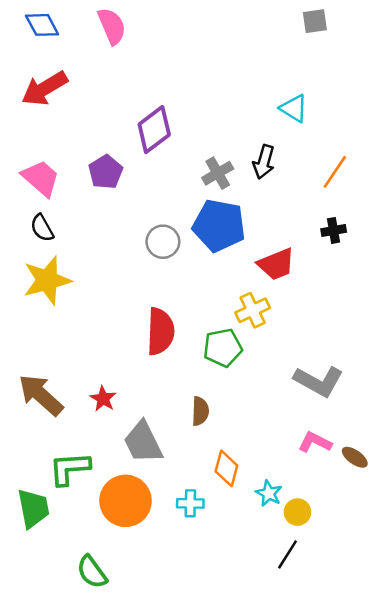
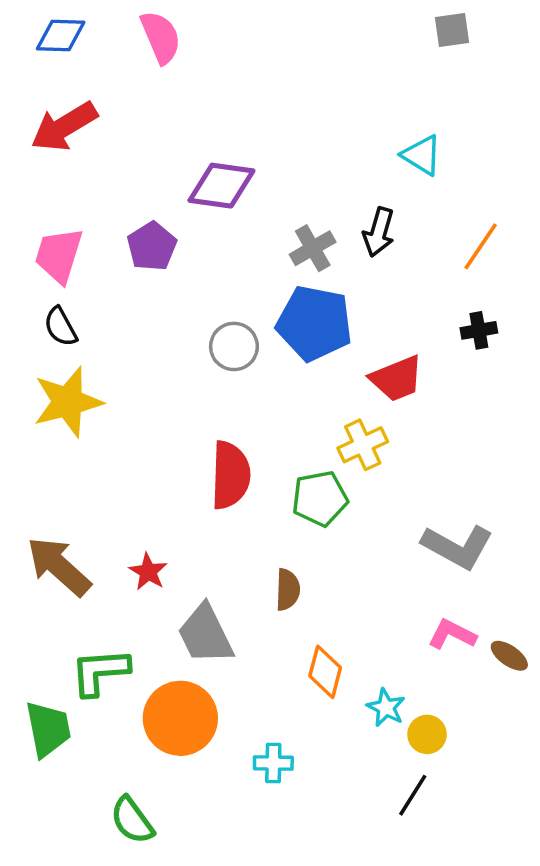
blue diamond: (42, 25) -> (61, 35), turned -60
purple diamond: (154, 130) -> (221, 186), turned 45
pink trapezoid: (41, 178) -> (59, 255), turned -114
cyan cross: (190, 503) -> (273, 763), moved

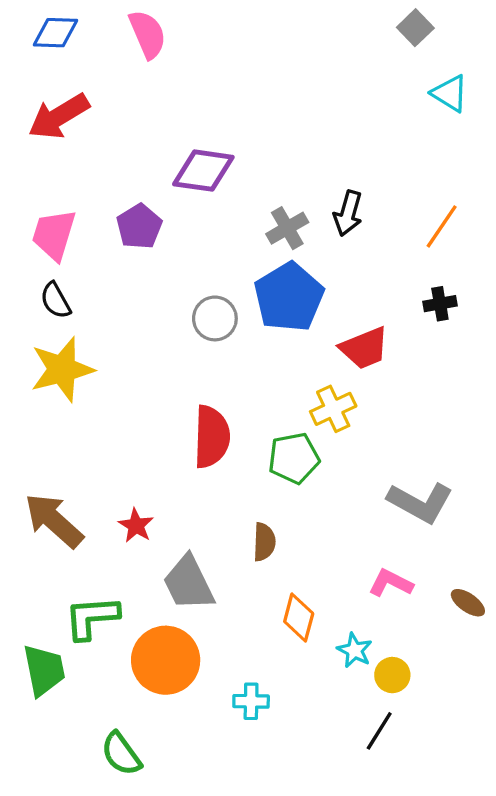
gray square: (452, 30) -> (415, 28), turned -36
cyan triangle: (422, 155) -> (450, 93), moved
blue pentagon: (314, 323) -> (289, 297), turned 30
pink L-shape: (452, 634) -> (391, 583), moved

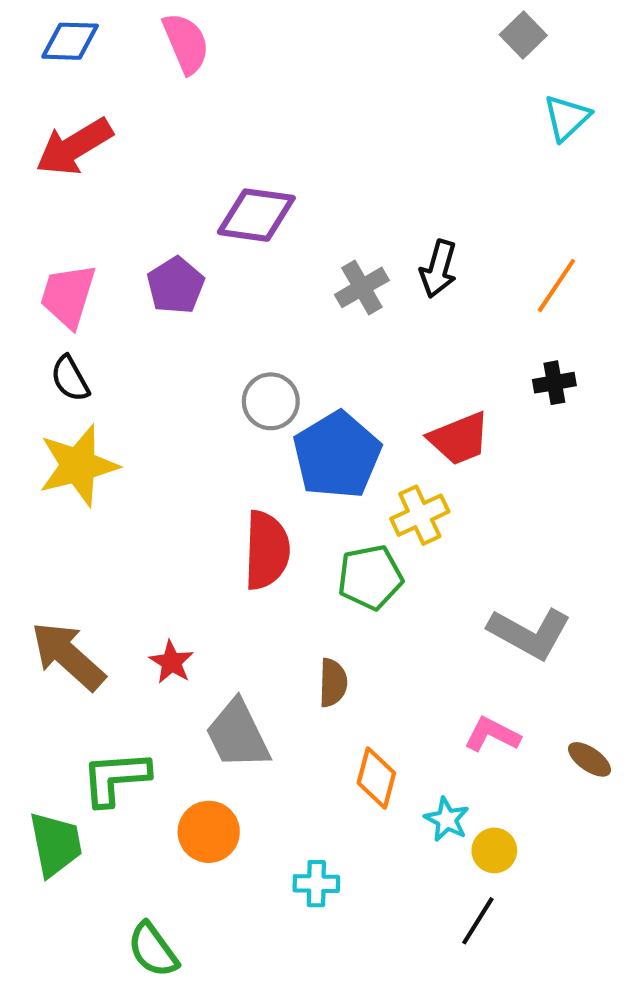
cyan triangle: (450, 93) -> (567, 118), turned 45
blue pentagon: (289, 297) -> (337, 455), moved
orange circle: (166, 660) -> (209, 832), size x0.7

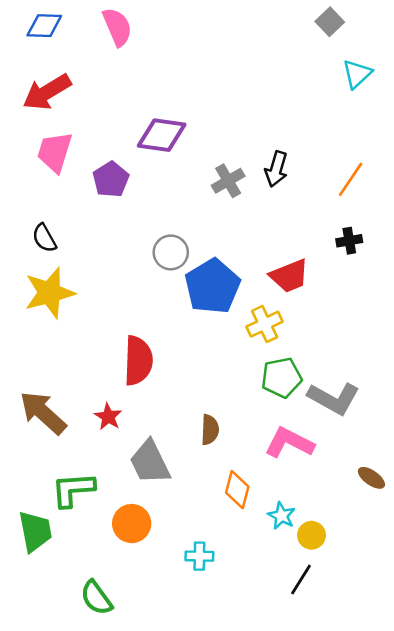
pink trapezoid: (68, 296) -> (55, 152), moved
red semicircle: (267, 550) -> (138, 361), moved
green pentagon: (370, 577) -> (282, 378), moved
pink L-shape: (492, 735) -> (289, 443), moved, size x1.4

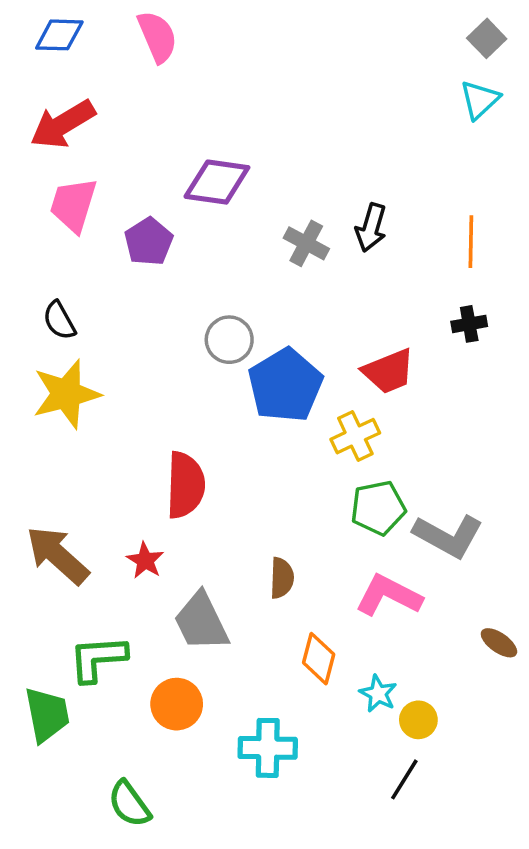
gray square: (330, 22) -> (487, 38), moved
orange line: (351, 179) -> (471, 242), turned -33
gray cross: (228, 181) -> (306, 243), turned -32
cyan cross: (199, 556) -> (268, 748), size x1.5

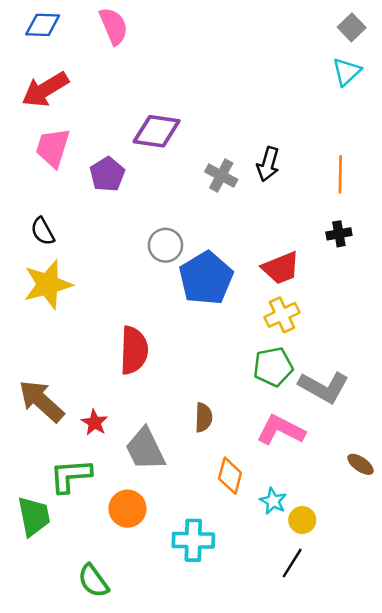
yellow cross: (355, 436) -> (282, 315), moved
red star: (145, 560) -> (95, 423), moved

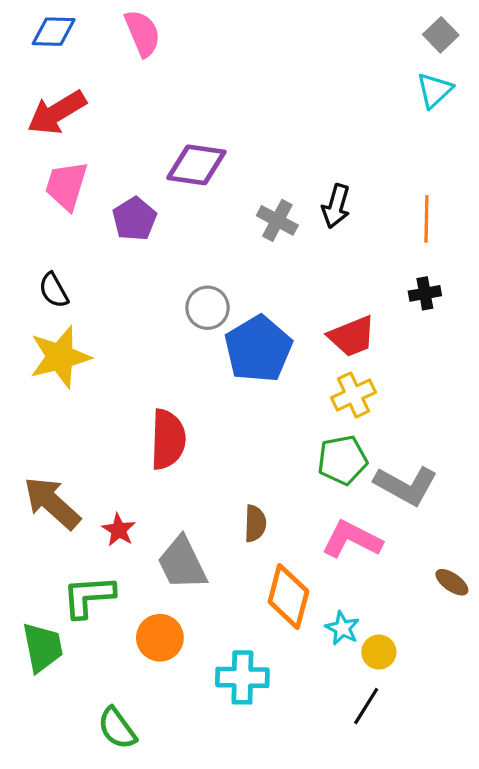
orange diamond: (230, 476) -> (288, 596), size x1.4

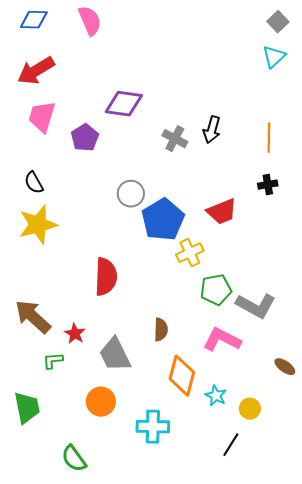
yellow cross: (354, 395) -> (190, 253), moved
green L-shape: (89, 596) -> (53, 361), moved, size x0.6
yellow circle: (379, 652) -> (250, 409), moved

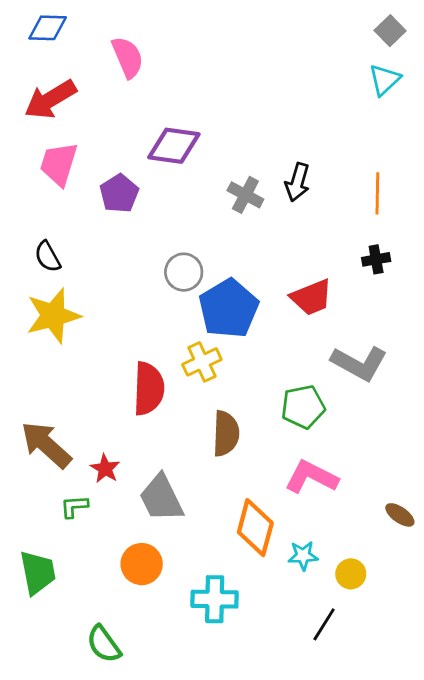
pink semicircle: (90, 21) -> (128, 57), moved
yellow cross: (190, 253) -> (202, 362), moved
gray L-shape: (256, 306) -> (359, 363), moved
brown semicircle: (161, 330) -> (226, 433), moved, size x1.4
cyan star: (216, 396) -> (303, 556), turned -30

